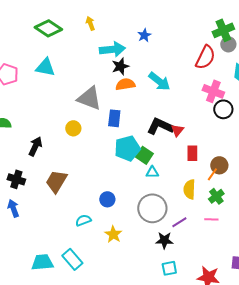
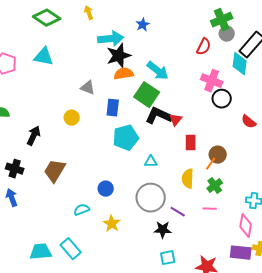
red semicircle: (205, 57) -> (204, 47), size x0.7
black star: (120, 66) -> (119, 56), size x1.4
gray triangle: (89, 98) -> (88, 88), size x0.6
green square: (144, 155) -> (147, 95), moved, size x1.4
purple line: (179, 222) -> (178, 212), turned 63

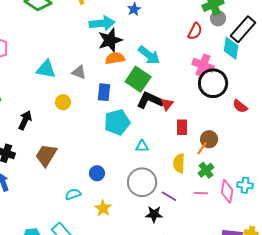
cyan triangle: (44, 57) -> (46, 69), moved
black circle: (222, 99) -> (213, 83), size x1.5
pink diamond: (246, 226) -> (227, 191), moved

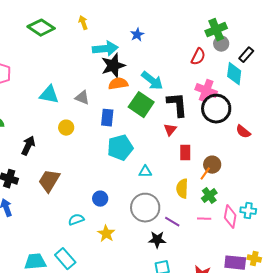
black rectangle: (243, 29) -> (246, 55), size x0.6
black L-shape: (150, 100) -> (177, 105), moved, turned 60

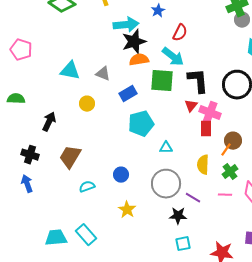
red semicircle: (198, 57) -> (180, 33), moved
pink cross: (206, 91) -> (210, 113), moved
green square: (141, 105) -> (162, 81), turned -30
blue rectangle: (107, 118) -> (128, 94), turned 54
cyan semicircle: (76, 220) -> (87, 187), moved

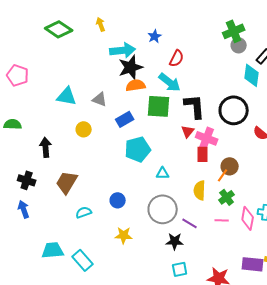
black arrow: (49, 122) -> (46, 147), turned -30
yellow star: (127, 210) -> (124, 235), turned -30
cyan trapezoid: (56, 238) -> (53, 250), moved

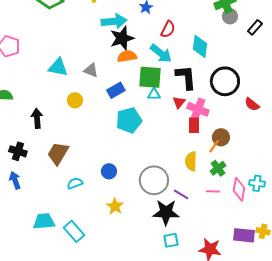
cyan diamond: (252, 75) -> (200, 46), moved
cyan triangle: (163, 173) -> (154, 94), moved
yellow star: (124, 235) -> (115, 206), turned 30
black star: (175, 241) -> (166, 212), size x1.5

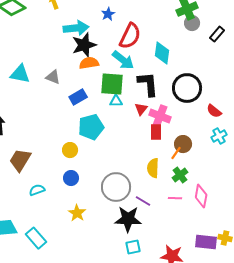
red semicircle: (168, 29) -> (130, 36), size x1.5
yellow circle: (75, 100) -> (70, 150), moved
cyan cross: (257, 183) -> (219, 136), moved, turned -35

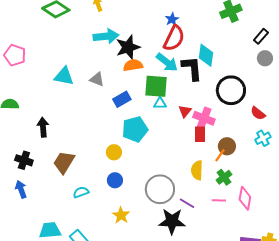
blue star: (108, 14) -> (172, 19), moved
gray circle: (192, 23) -> (265, 58), moved
cyan arrow: (76, 28) -> (106, 36), moved
black L-shape: (148, 84) -> (192, 68), moved

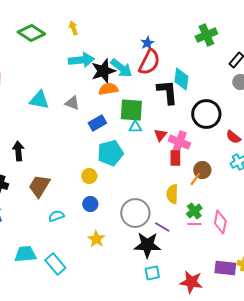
cyan arrow: (167, 62) -> (121, 68), moved
green cross: (224, 177) -> (194, 211), moved

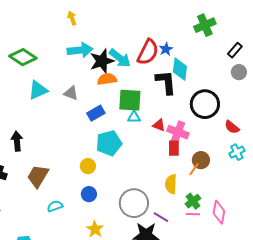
green diamond: (31, 33) -> (23, 57), moved
blue star: (147, 43) -> (166, 49), moved
cyan triangle: (39, 100) -> (38, 90), turned -35
red triangle: (160, 135) -> (159, 125), turned -48

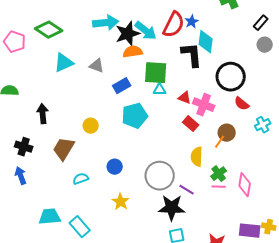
red semicircle: (232, 127) -> (242, 104), moved
red rectangle: (174, 148) -> (191, 124), moved, turned -49
yellow circle: (88, 166) -> (91, 126), moved

